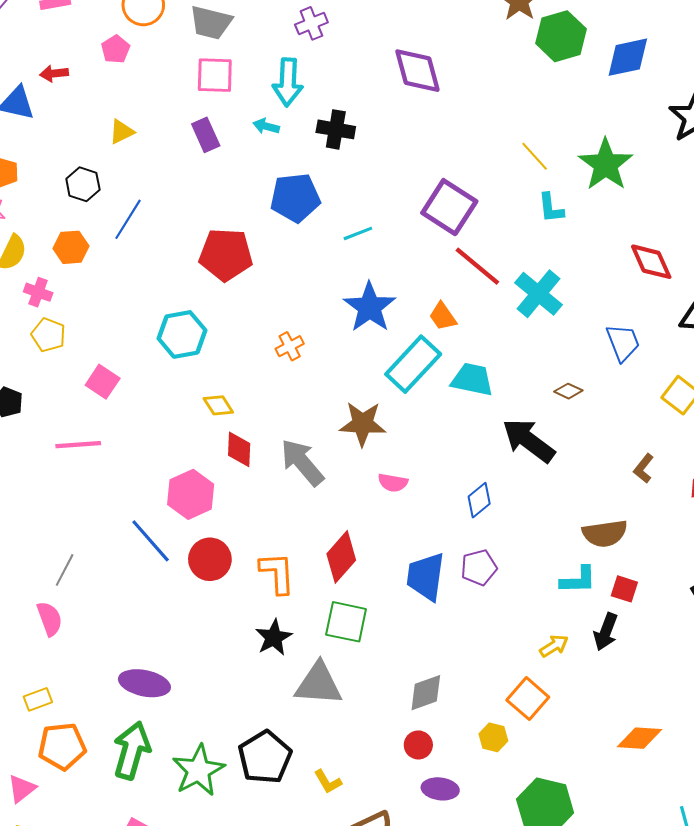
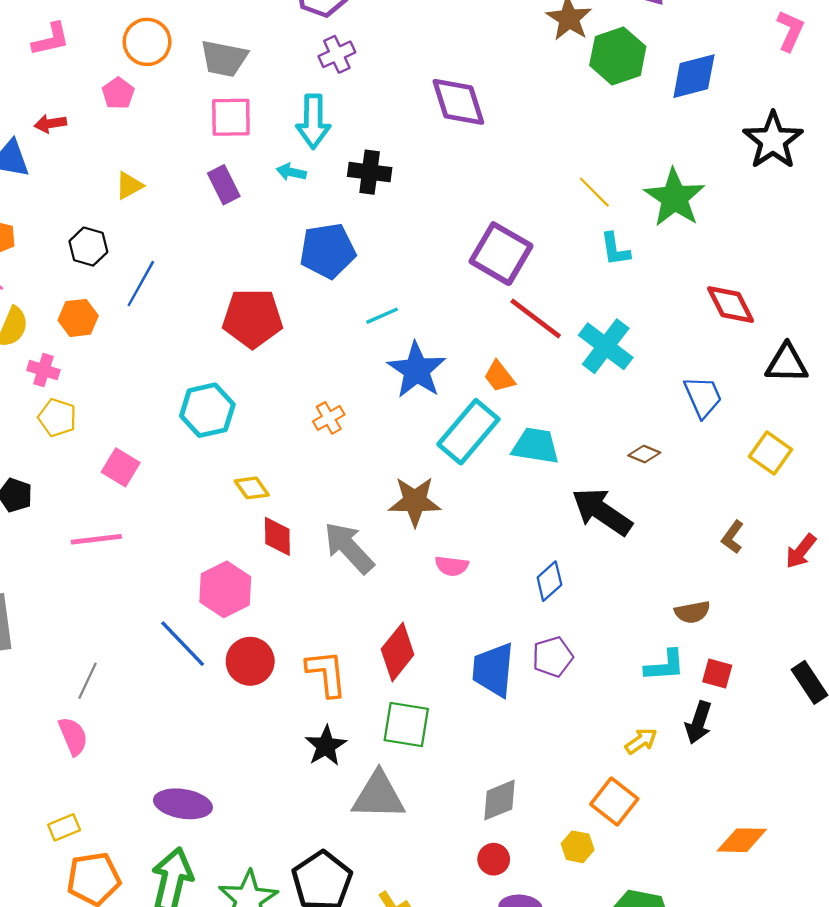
cyan line: (358, 233) -> (382, 316), moved
brown semicircle: (605, 533) -> (692, 612), size x0.7

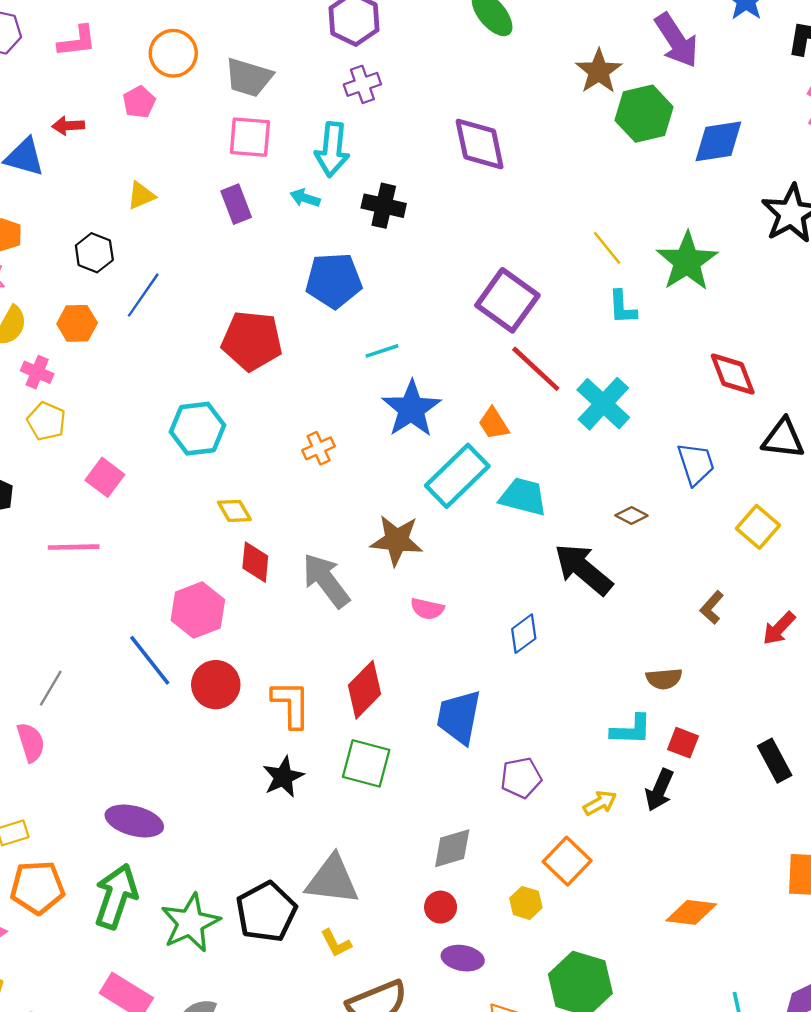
purple pentagon: (553, 657) -> (521, 778), moved
gray triangle: (378, 796) -> (332, 880), moved

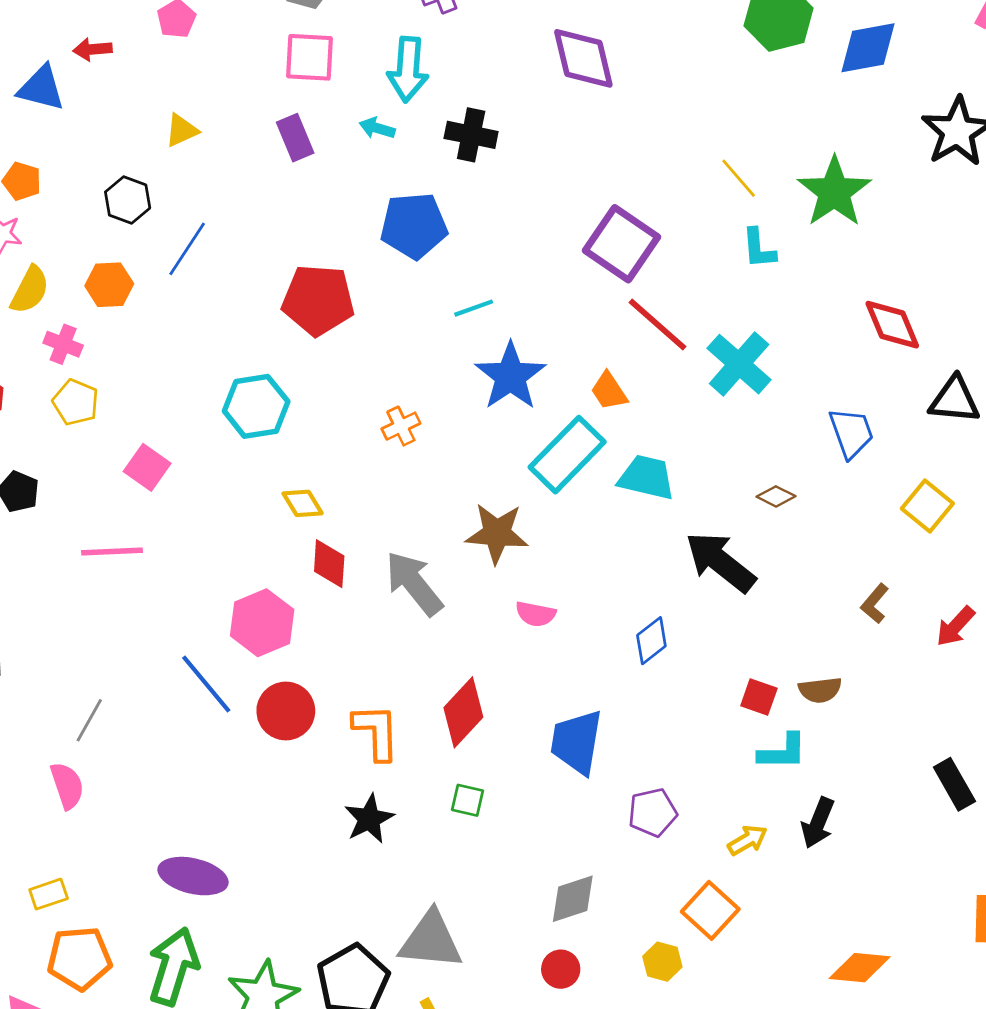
red square: (683, 743) -> (759, 697), moved
green square: (366, 763) -> (468, 800), size x0.6

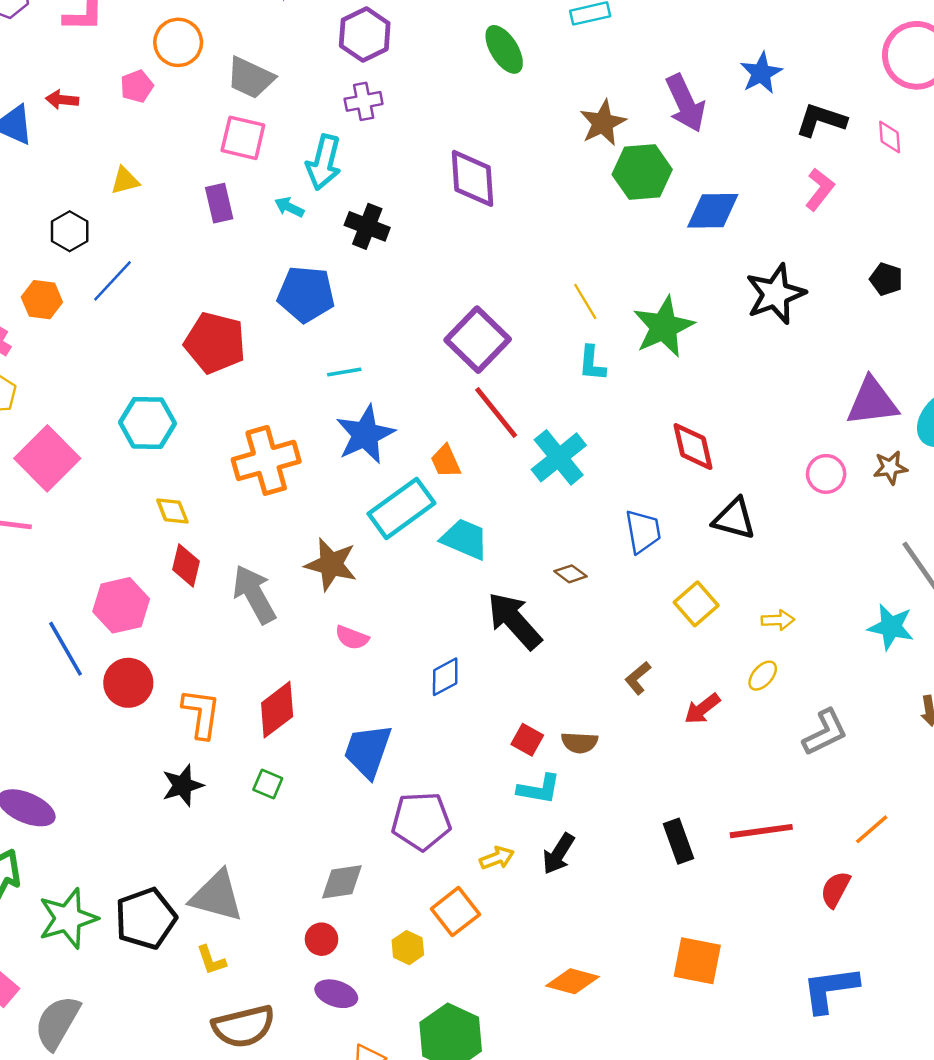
orange cross: (401, 426) -> (266, 460), size x2.0
pink square: (147, 467) -> (47, 458), size x1.6
purple pentagon: (653, 812) -> (421, 821), size x1.4

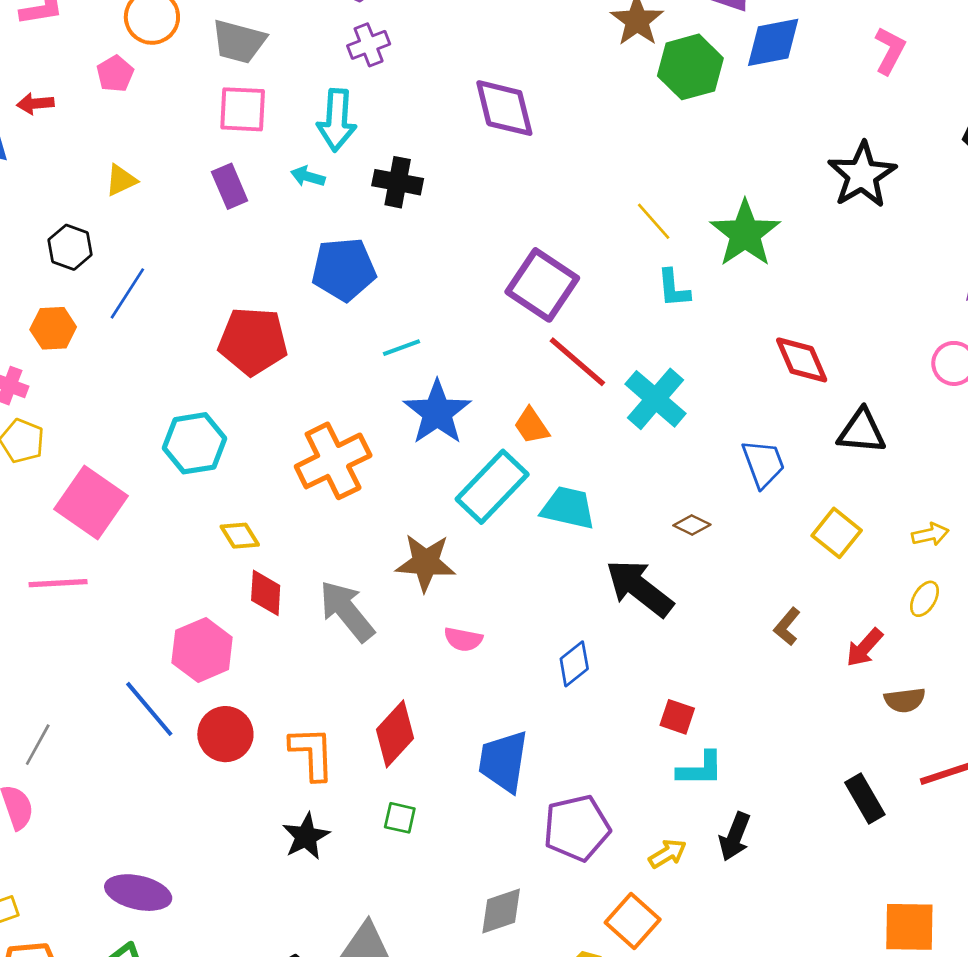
blue diamond: (713, 211) -> (773, 42), moved
brown semicircle: (579, 743) -> (905, 700), moved

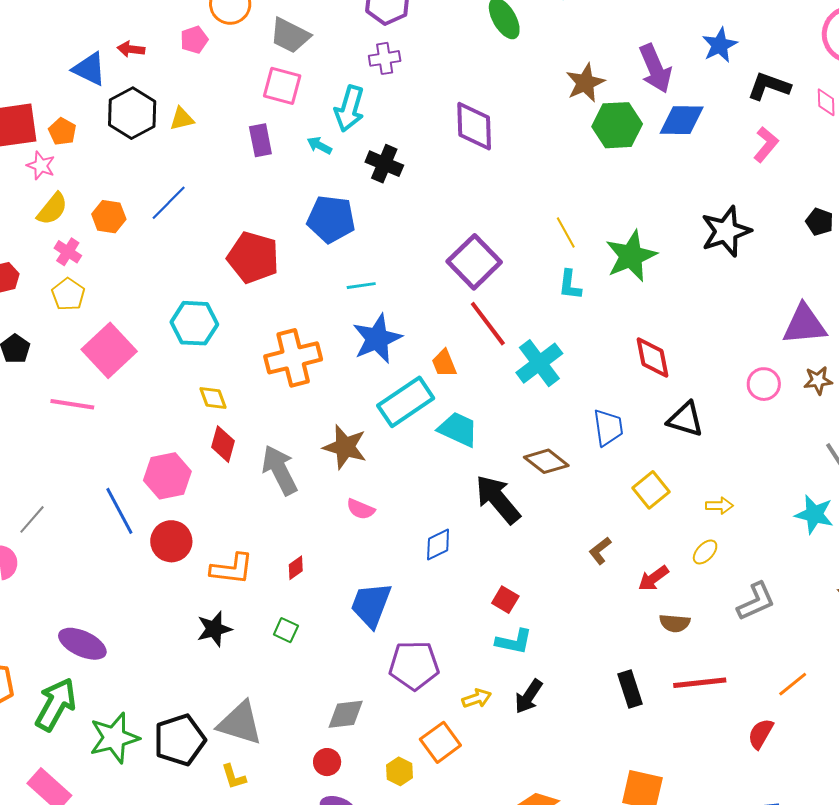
black hexagon: (70, 247) -> (132, 113), moved, size x1.5
brown diamond: (692, 525) -> (546, 461), size x1.6
red diamond: (395, 734) -> (296, 568), size x0.5
orange L-shape: (312, 753) -> (232, 569), turned 87

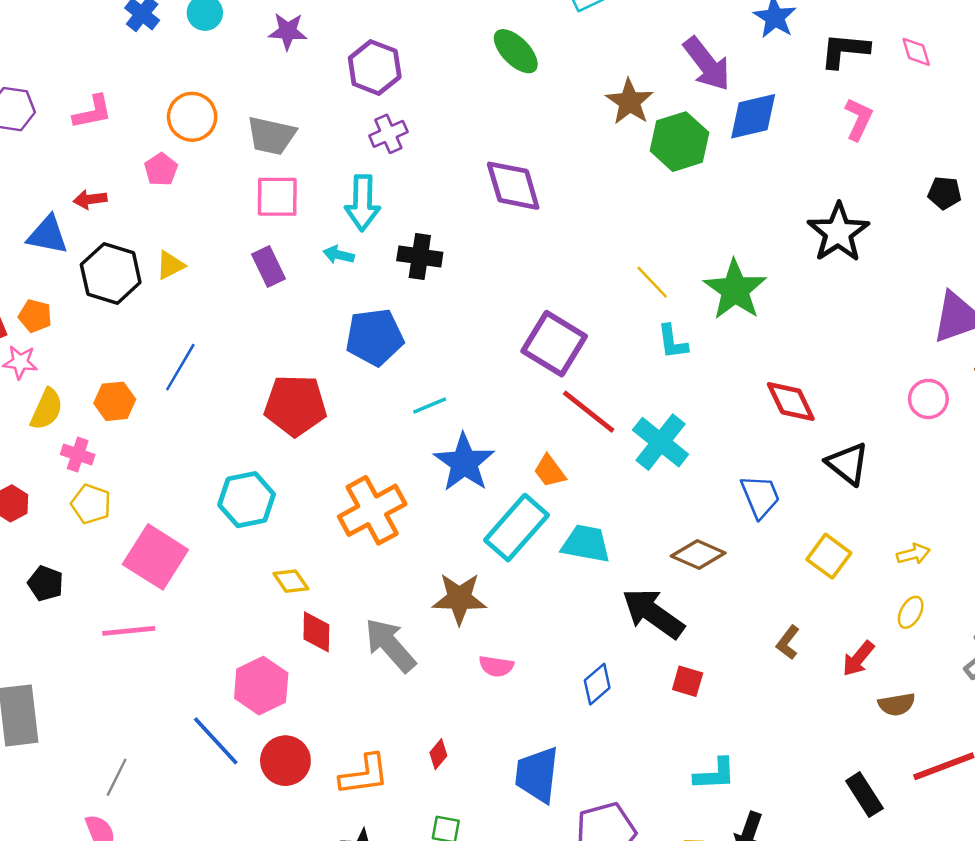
black triangle: (685, 419) -> (848, 464), turned 36
red square: (505, 600) -> (688, 681), moved

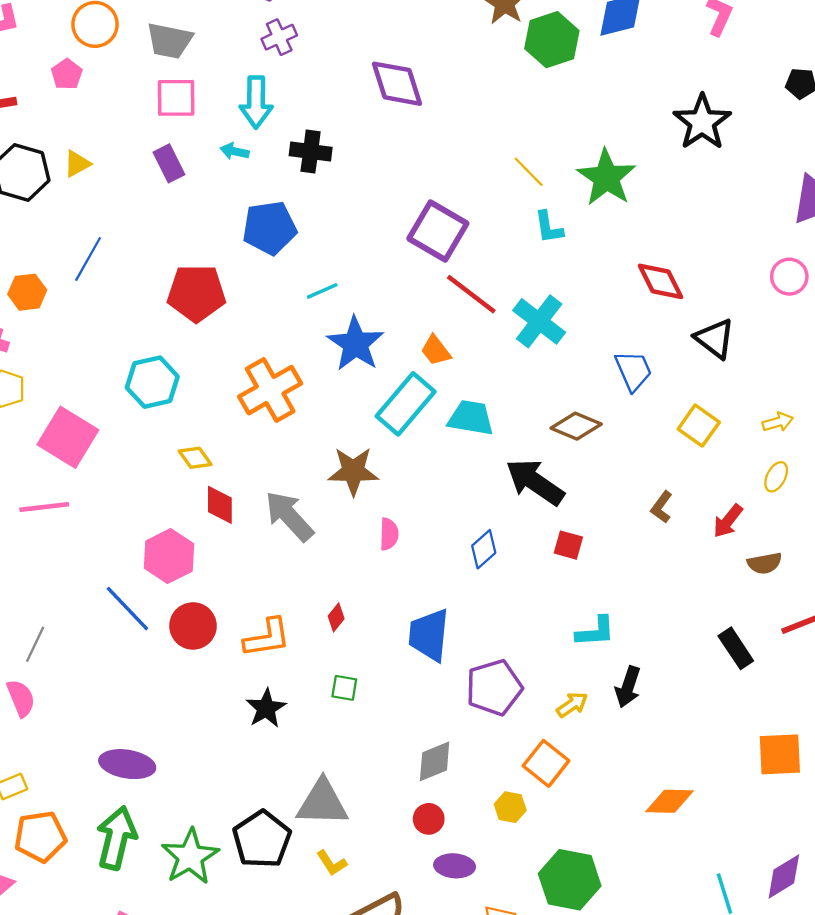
pink semicircle: (496, 666) -> (389, 534), turned -96

